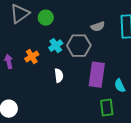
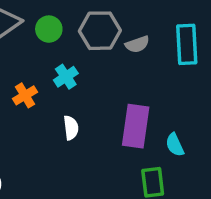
gray hexagon: (79, 46) -> (100, 31), moved

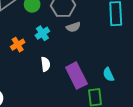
gray semicircle: (137, 44) -> (73, 27), moved
purple rectangle: (136, 126) -> (76, 76), moved, turned -35

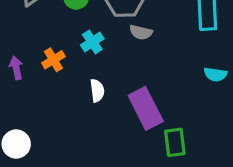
gray semicircle: (73, 27) -> (141, 32), turned 32
cyan semicircle: (108, 74) -> (215, 74), moved, turned -56

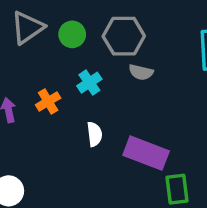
purple rectangle: (146, 108) -> (146, 153), turned -42

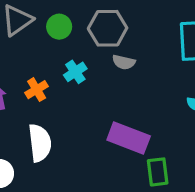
white semicircle: (95, 134) -> (40, 143), moved, size x1.6

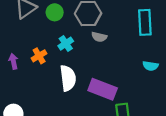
white semicircle: (40, 143) -> (68, 78), moved

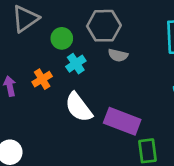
green circle: (55, 12) -> (62, 38), moved
white semicircle: (68, 78) -> (79, 107), turned 150

